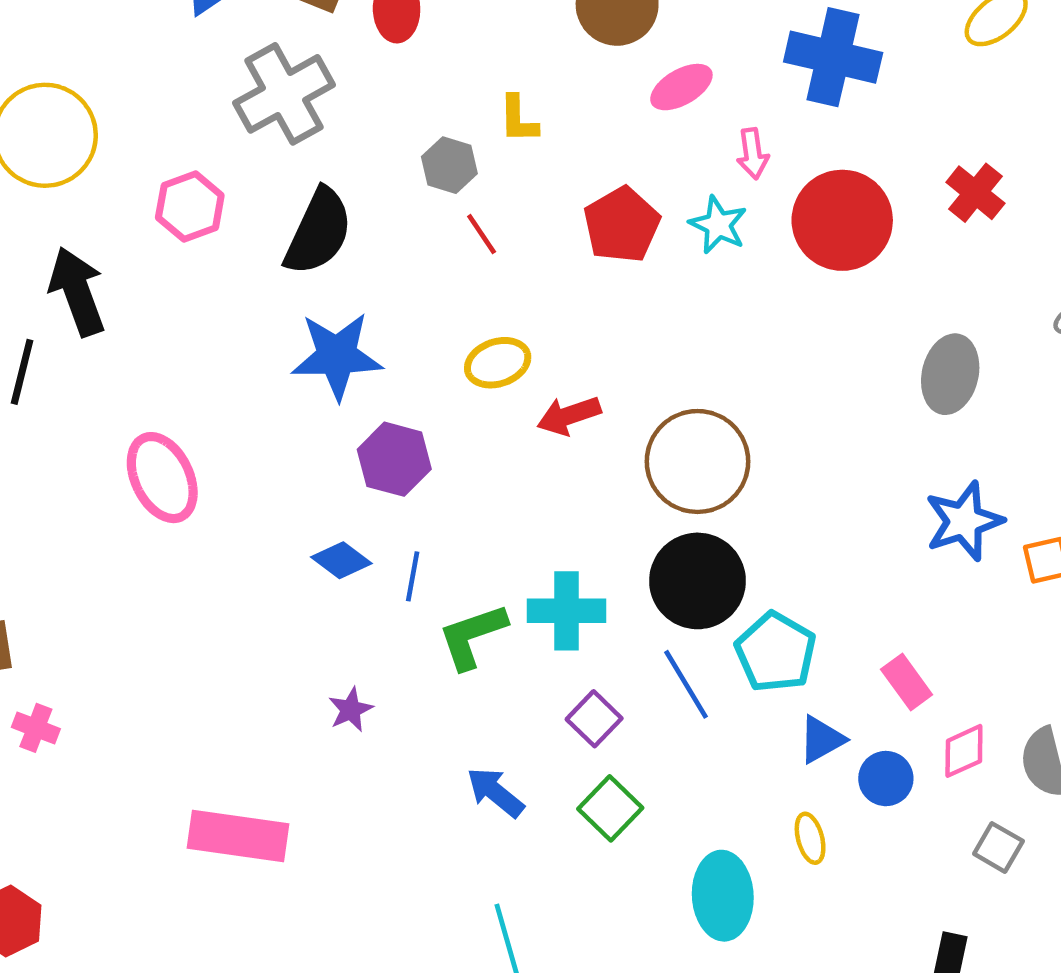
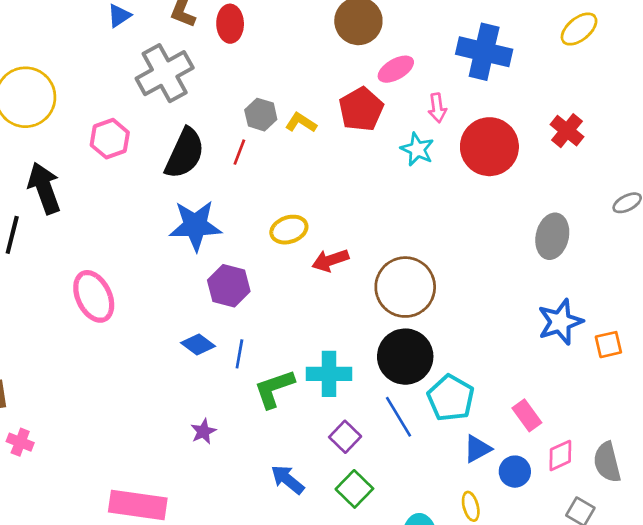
yellow L-shape: (518, 119) -> (301, 123), moved, turned 124
red pentagon: (622, 225) -> (361, 109), moved
red line: (482, 234) -> (239, 152), moved, turned 55

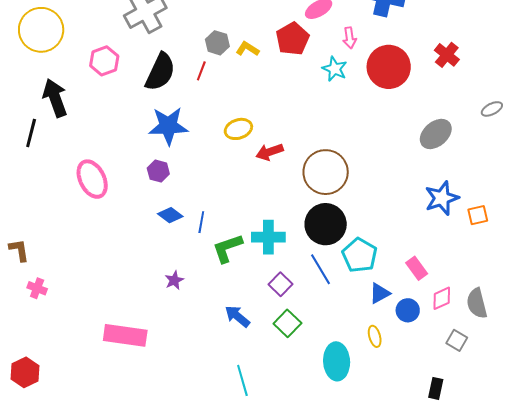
gray ellipse: (552, 236) -> (436, 134), turned 36
purple hexagon: (229, 286) -> (158, 171), moved, size x0.7

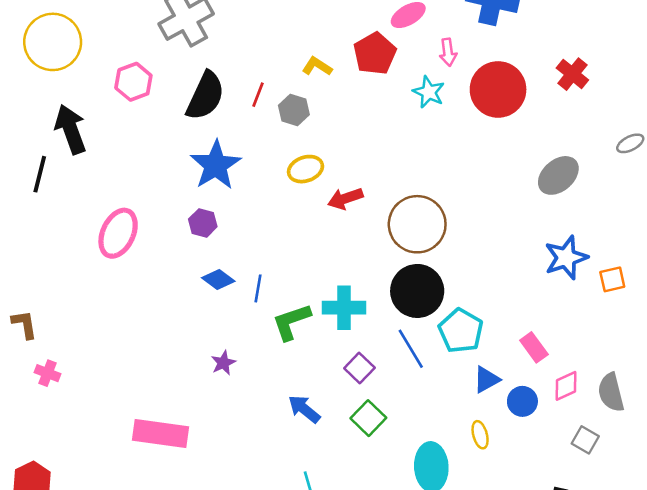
gray hexagon: (217, 43) -> (294, 110), moved
blue star: (168, 126) -> (216, 165), turned -30
pink ellipse: (92, 179) -> (118, 233), turned 51

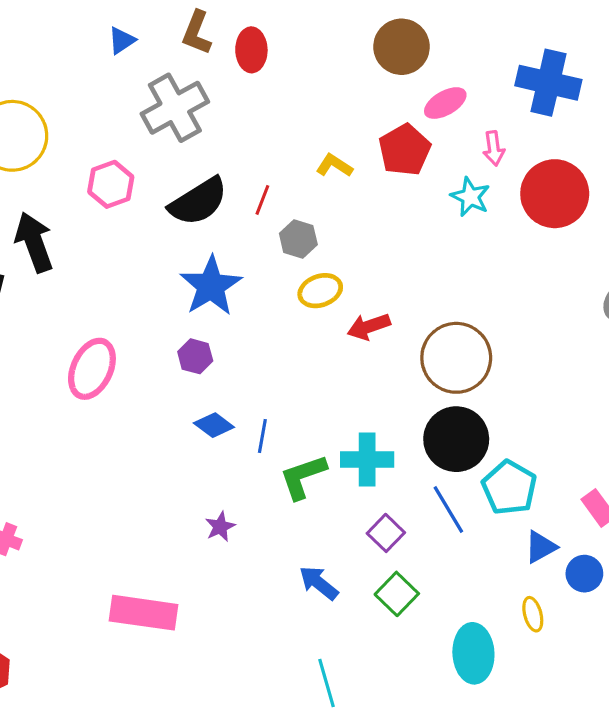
black semicircle: (205, 96) -> (198, 202), turned 33
gray hexagon: (294, 110) -> (298, 239), moved

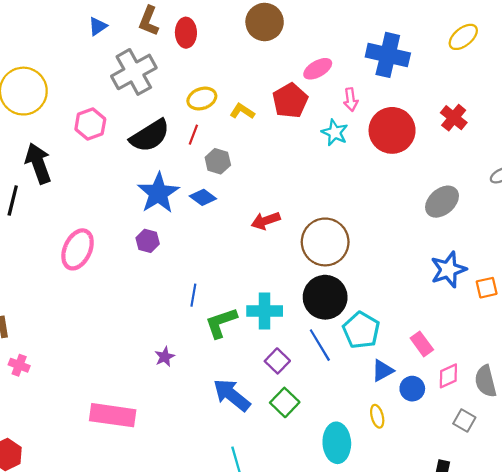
brown circle: (402, 47) -> (265, 22), moved
yellow ellipse: (320, 291) -> (202, 99), moved
blue diamond: (214, 425) -> (203, 197), moved
blue arrow: (319, 583) -> (232, 395), size x1.4

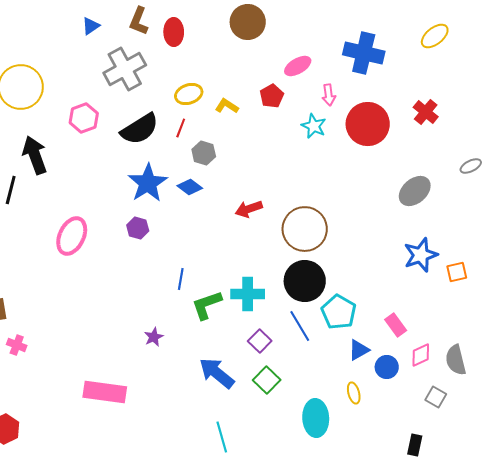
red pentagon: (290, 101) -> (272, 96), size x0.7

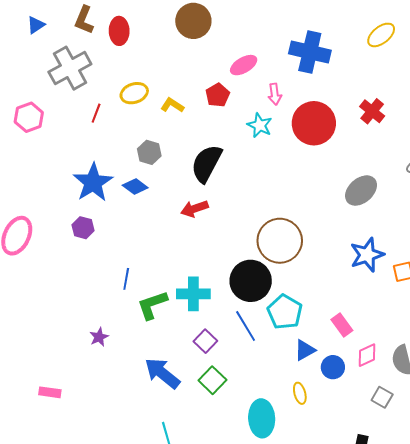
red line: (181, 128) -> (96, 113), moved
black semicircle: (140, 129) -> (206, 163), moved, turned 150
brown circle: (305, 229) -> (280, 241), moved
pink rectangle: (105, 392) -> (50, 392), size x0.5

